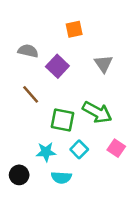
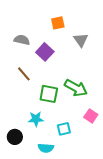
gray triangle: (103, 64) -> (81, 40), moved
cyan square: (79, 149) -> (64, 129), moved, turned 32
cyan semicircle: (61, 177) -> (46, 148), moved

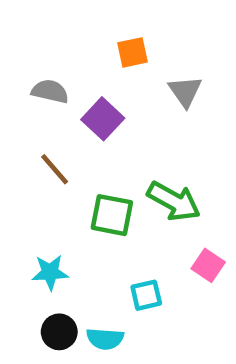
cyan star: (36, 119) -> (50, 272), moved
black circle: (15, 137) -> (59, 332), moved

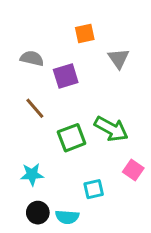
purple square: (103, 119) -> (66, 76), turned 30
green square: (112, 215) -> (72, 138), turned -32

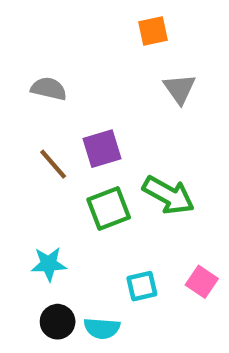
orange square: (85, 33) -> (153, 31), moved
purple square: (66, 76) -> (102, 149), moved
pink square: (133, 170) -> (202, 282), moved

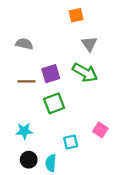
brown line: (53, 164) -> (26, 81), turned -49
green arrow: (168, 195) -> (85, 73), moved
pink square: (202, 282) -> (100, 130), moved
cyan semicircle: (102, 328) -> (51, 163), turned 91

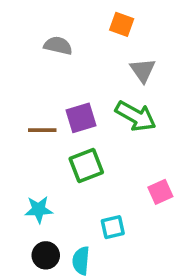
orange square: (76, 15) -> (122, 24), turned 32
gray semicircle: (24, 44) -> (58, 46), moved
pink square: (100, 130) -> (160, 192), moved, turned 32

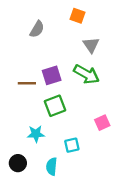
gray semicircle: (58, 46) -> (37, 29), turned 108
cyan star: (39, 210) -> (36, 134), moved
black circle: (46, 255) -> (18, 163), moved

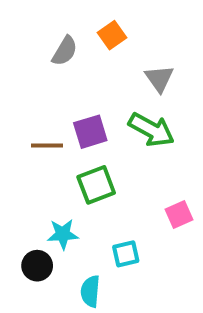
orange square: (77, 16) -> (112, 35), moved, turned 35
black circle: (18, 163) -> (37, 266), moved

